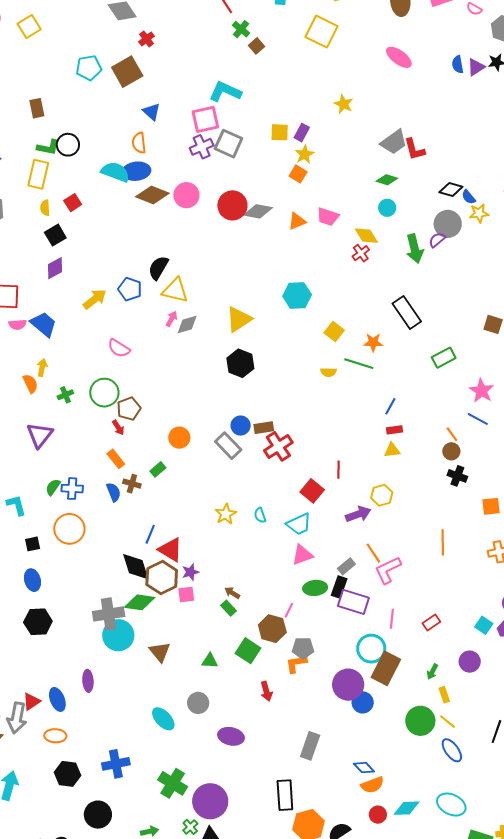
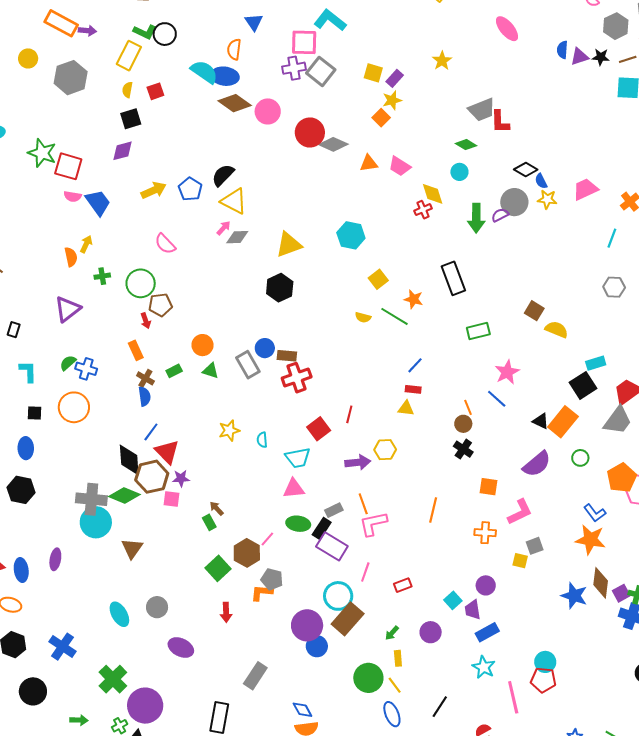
blue semicircle: (114, 492) -> (145, 396), moved
green triangle: (210, 661) -> (211, 371), moved
blue cross: (116, 764) -> (62, 647), turned 32

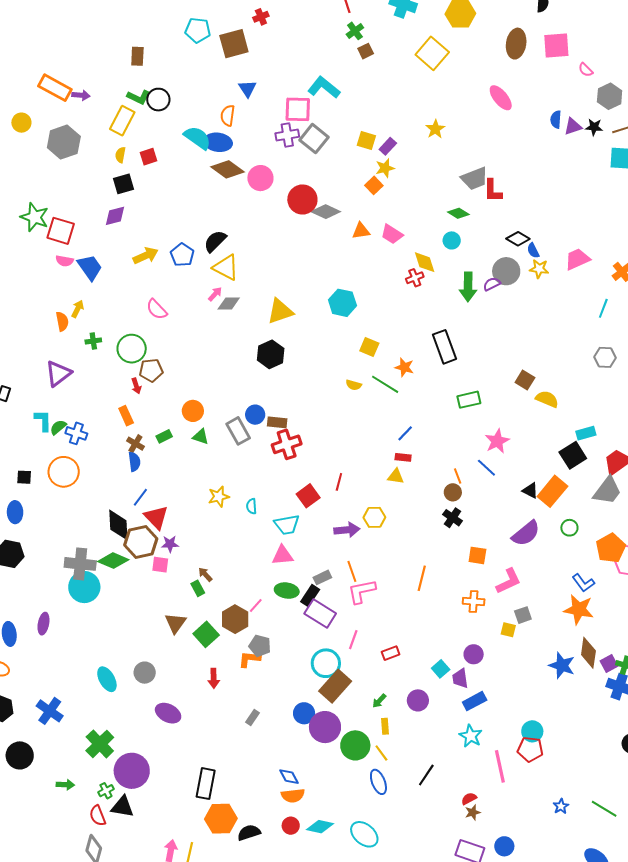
yellow square: (378, 279) -> (369, 347), turned -30
cyan L-shape: (28, 372) -> (43, 421), moved
brown triangle: (132, 548) -> (176, 623), moved
purple circle: (307, 625) -> (325, 727), moved
gray rectangle: (255, 676) -> (253, 718), moved, size x0.6

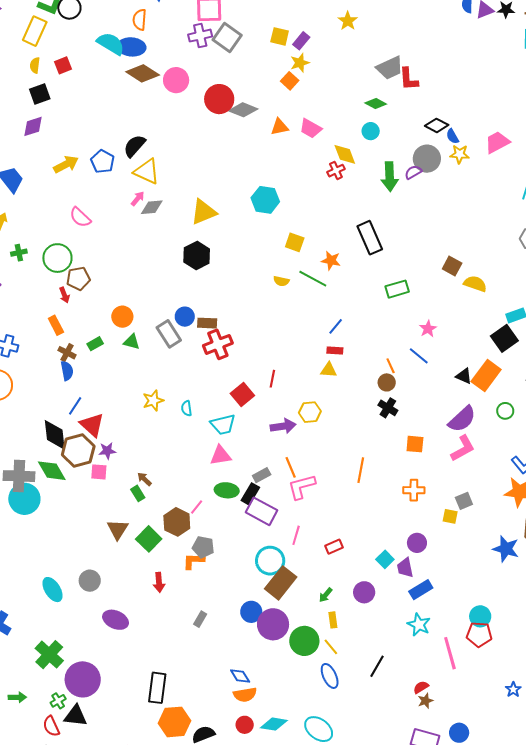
pink star: (497, 441) -> (428, 329), size x0.7
green diamond: (113, 561) -> (52, 471), turned 40
pink L-shape: (509, 581) -> (463, 448), moved

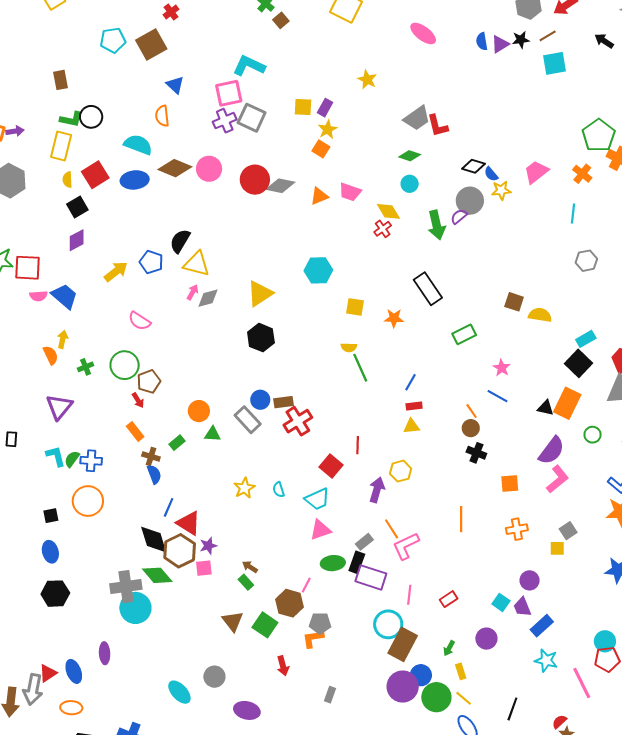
blue ellipse: (131, 47) -> (135, 180), moved
red square: (63, 65) -> (95, 175), size x1.5
green line: (313, 279) -> (360, 368), moved, turned 48
purple arrow: (283, 426) -> (377, 490), turned -55
blue circle: (251, 612) -> (421, 675), moved

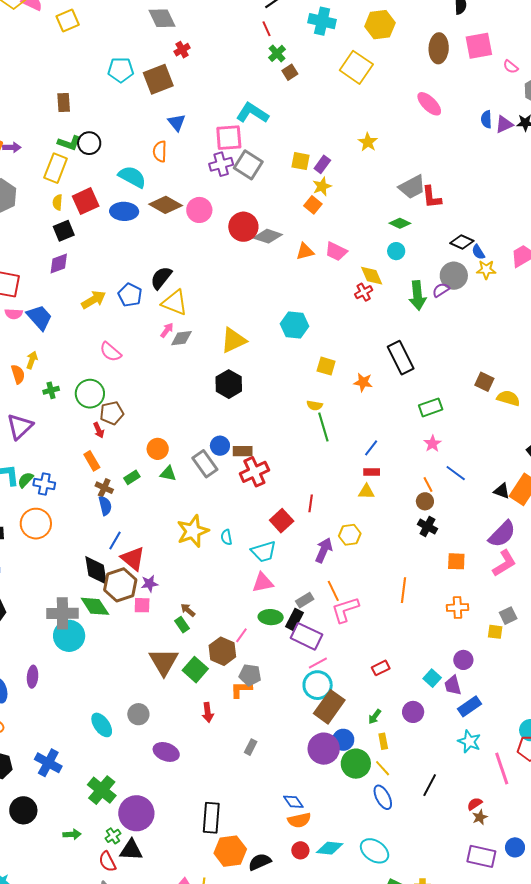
pink star: (502, 368) -> (432, 444), moved
yellow star: (244, 488) -> (193, 531), size x1.5
pink line: (409, 595) -> (318, 663), moved, turned 48
brown triangle: (233, 621) -> (164, 662), size x1.4

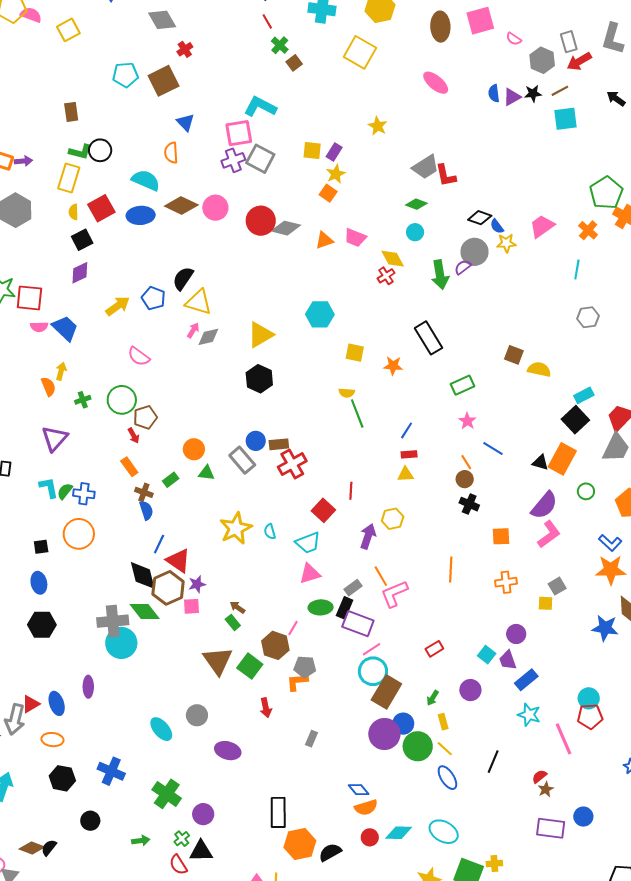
black circle: (23, 810) -> (90, 821), size x0.7
purple circle: (136, 813) -> (203, 814), size x0.6

